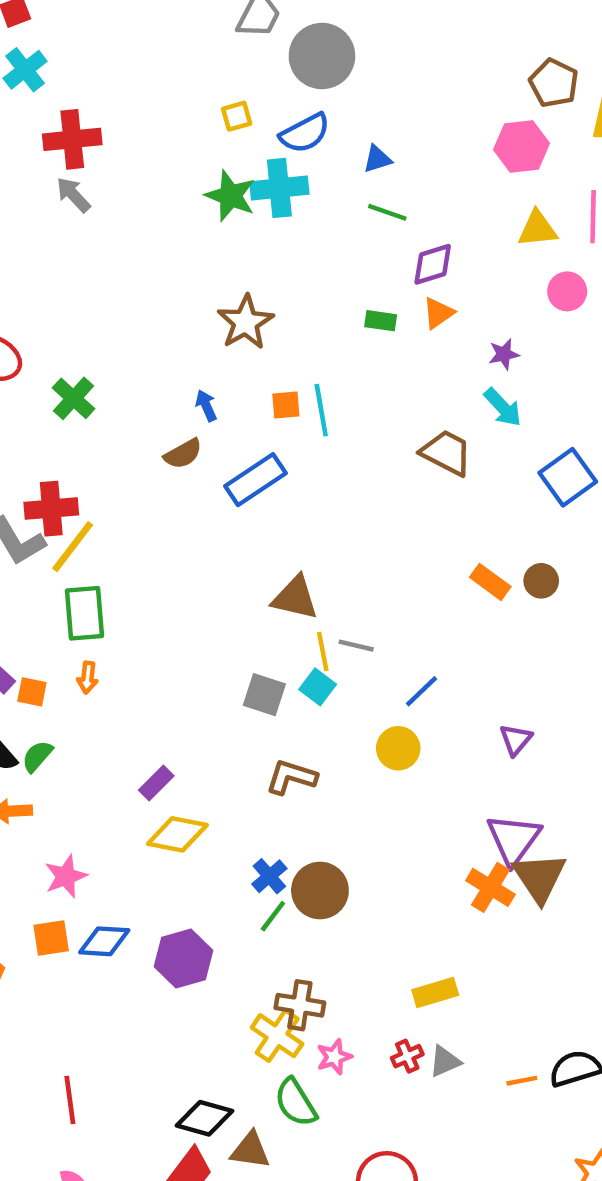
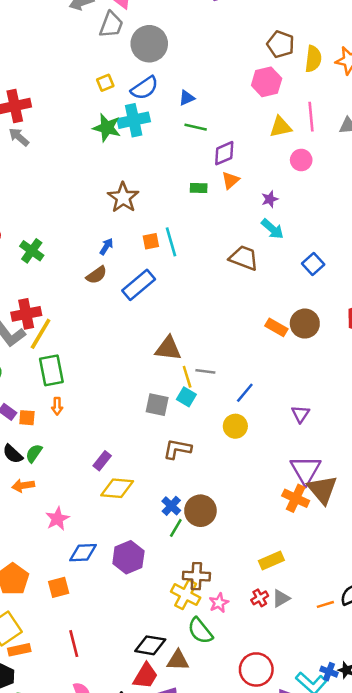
blue arrow: (206, 406) -> (106, 247), turned 63
blue square: (568, 477) -> (313, 264), size x0.7
brown circle: (541, 581) -> (305, 324), size x1.5
orange square: (51, 938) -> (59, 587), moved

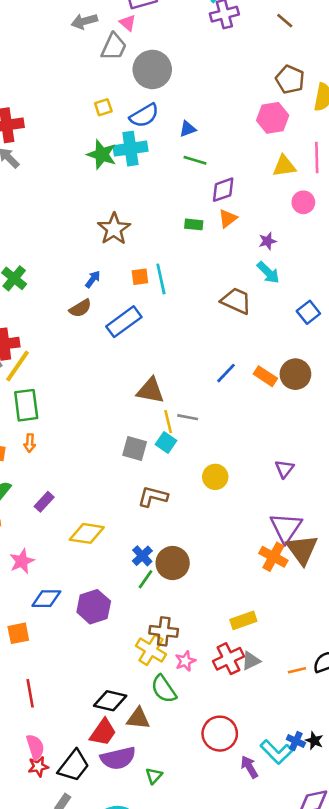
blue line: (245, 393) -> (226, 373), moved
purple rectangle: (102, 461) -> (44, 502), moved
red cross: (260, 598) -> (229, 659), size x1.6

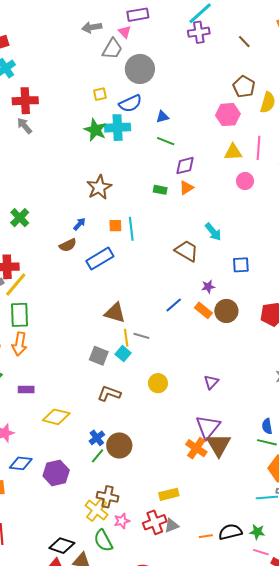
purple star: (268, 241) -> (208, 287), moved
blue square: (308, 312) -> (241, 265), turned 30
orange arrow: (30, 443) -> (19, 344), size x1.6
purple rectangle: (44, 502) -> (26, 390), turned 42

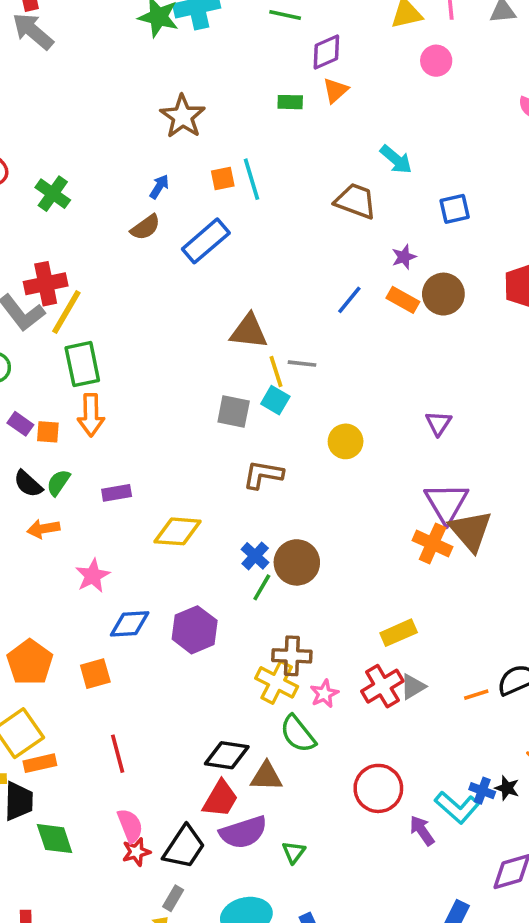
gray arrow: (24, 126) -> (33, 31), size x1.4

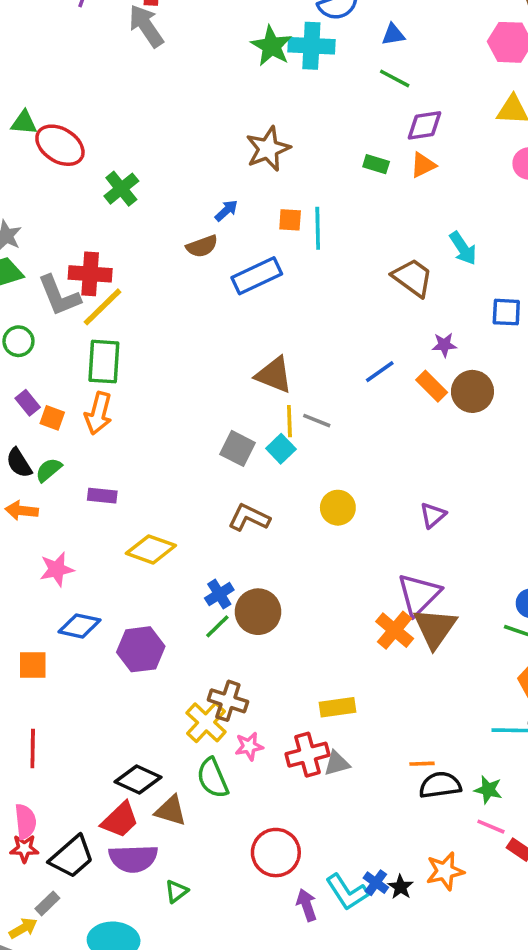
orange line: (476, 695) -> (422, 764), moved

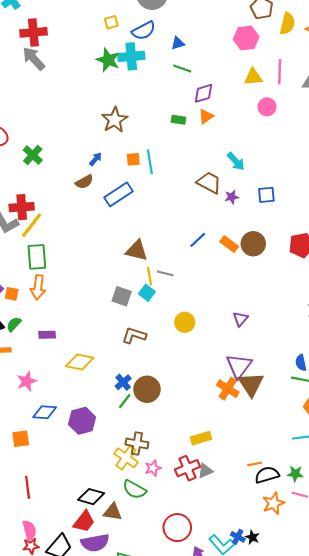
purple star: (444, 345) -> (232, 197), moved
green semicircle: (213, 778) -> (134, 490), turned -30
orange star: (445, 871) -> (273, 503), moved

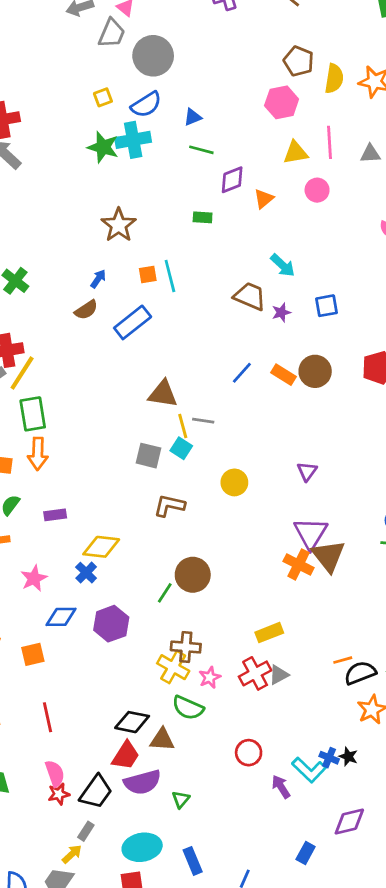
orange triangle: (206, 116) -> (264, 199), moved
blue cross: (123, 382) -> (86, 573), moved
red circle: (177, 528) -> (249, 753), size x0.7

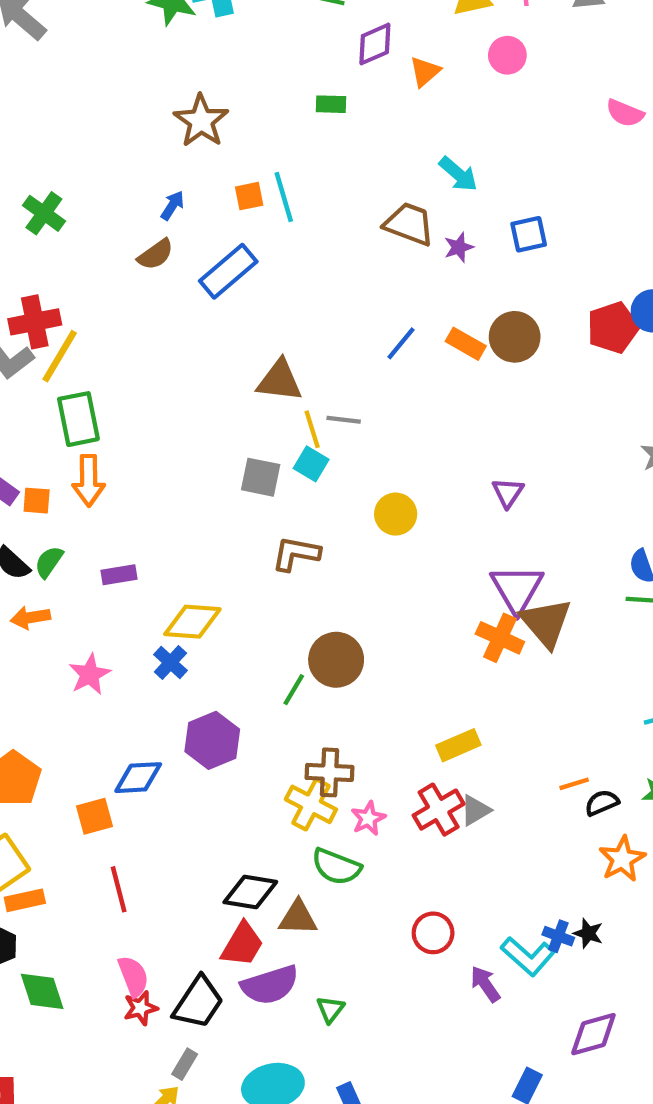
blue diamond: (61, 617) -> (138, 778), moved
orange square: (33, 654) -> (94, 816), moved
black semicircle: (360, 673) -> (602, 803), size x0.7

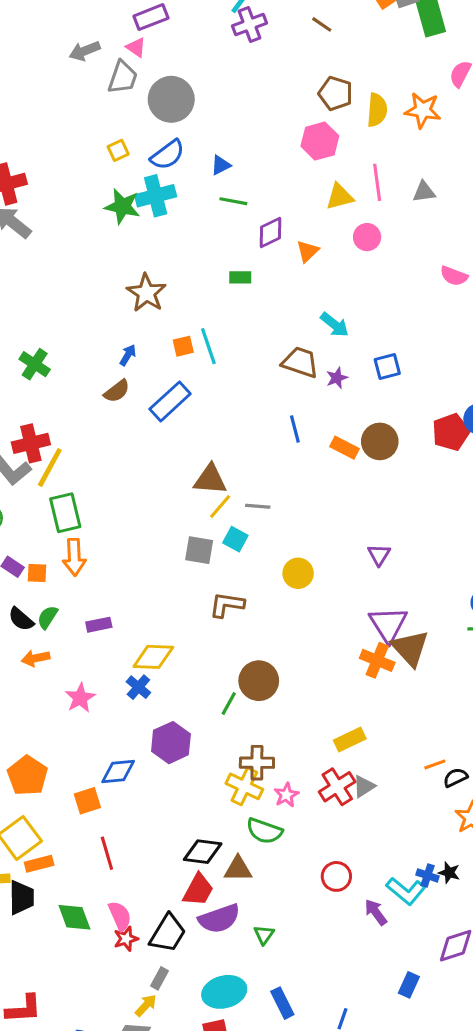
blue line: (401, 343) -> (295, 429), moved, turned -52
yellow line: (312, 429) -> (220, 506), moved, turned 60
green diamond: (42, 991) -> (74, 917), moved

